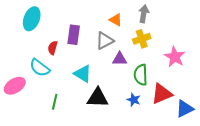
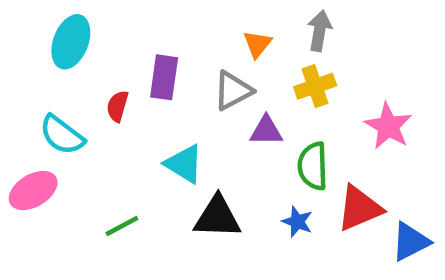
orange triangle: (116, 20) -> (257, 44), turned 40
cyan semicircle: (40, 68) -> (62, 135), moved
green line: (55, 102) -> (122, 226), turned 49

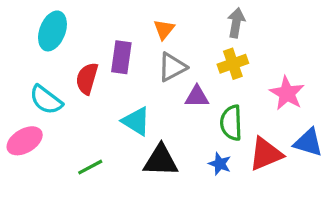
orange triangle: (257, 44) -> (164, 29), moved
red semicircle: (117, 106) -> (87, 79), size x1.4
blue triangle: (411, 242) -> (308, 142), moved, turned 44

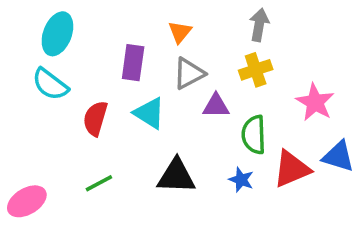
red semicircle: (87, 79) -> (95, 118), moved
cyan semicircle: (46, 100) -> (50, 84), moved
cyan triangle: (136, 121) -> (149, 113), moved
pink ellipse: (25, 141) -> (27, 201), moved

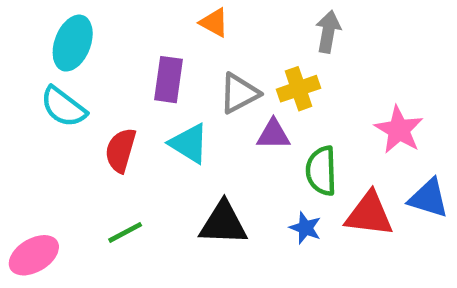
orange triangle: (180, 32) -> (214, 23), moved, turned -40
yellow cross: (256, 70) -> (299, 89), moved
red triangle: (292, 169) -> (369, 214), turned 30

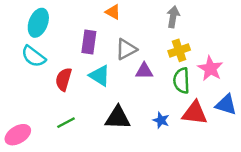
yellow cross: (299, 89) -> (179, 50), moved
green semicircle: (321, 171) -> (182, 81), moved

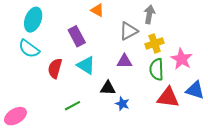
purple rectangle: (89, 42) -> (77, 36), turned -36
gray triangle: (126, 49) -> (129, 31), moved
black triangle: (118, 118) -> (108, 88), moved, size x0.7
blue star: (161, 120) -> (122, 104), moved
green line: (66, 123) -> (73, 106), moved

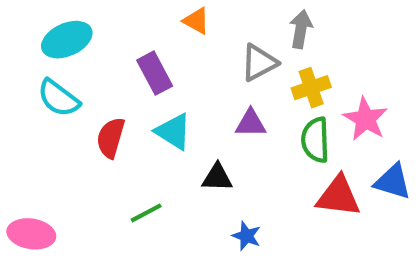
cyan ellipse: (33, 20) -> (67, 40), turned 45
blue star: (122, 104) -> (246, 236), moved
pink ellipse: (15, 116) -> (31, 234), turned 40

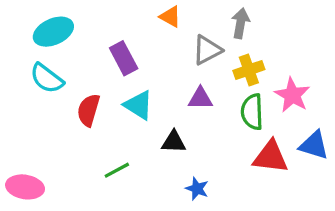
orange triangle: (196, 21) -> (170, 17), moved

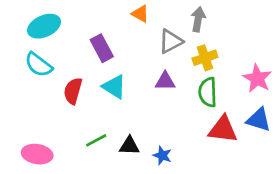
pink star: (292, 95) -> (257, 78), moved
black triangle: (174, 142) -> (129, 146), moved
pink ellipse: (25, 187) -> (37, 154), moved

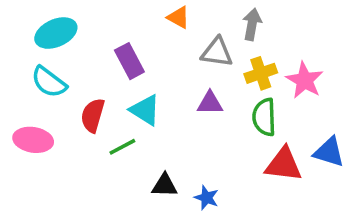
gray triangle: (171, 41) -> (217, 52), turned 36
pink star: (257, 78) -> (305, 80), moved
green line: (96, 140) -> (122, 147), moved
pink ellipse: (37, 154) -> (33, 140), moved

